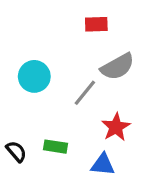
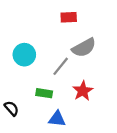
green rectangle: (55, 147) -> (44, 93), moved
blue triangle: (103, 165) -> (57, 119), moved

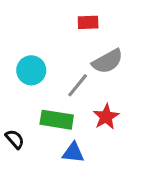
green rectangle: (44, 93) -> (57, 120), size x1.5

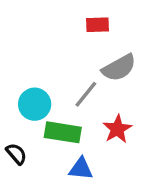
cyan circle: (31, 70) -> (35, 104), moved

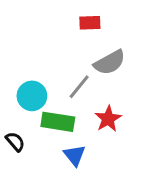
blue triangle: (81, 169) -> (75, 155), turned 45

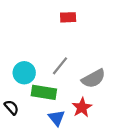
gray semicircle: (110, 62) -> (94, 79), moved
red star: (108, 119) -> (82, 107), moved

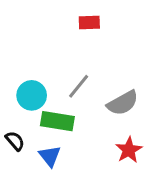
red star: (82, 107) -> (129, 150), moved
blue triangle: (57, 118) -> (50, 156), moved

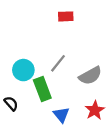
green rectangle: (57, 121) -> (42, 89), turned 60
blue triangle: (50, 156) -> (61, 115), moved

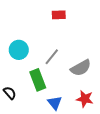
cyan circle: (23, 70) -> (19, 50), moved
red star: (95, 110) -> (85, 99), turned -30

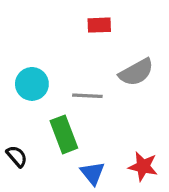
gray line: (52, 57) -> (87, 96), turned 54
gray semicircle: (81, 68) -> (136, 72), moved

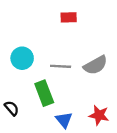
gray semicircle: (136, 72) -> (95, 65), moved

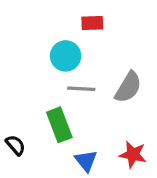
cyan circle: (22, 58) -> (66, 56), moved
gray semicircle: (95, 65) -> (128, 87), turned -30

